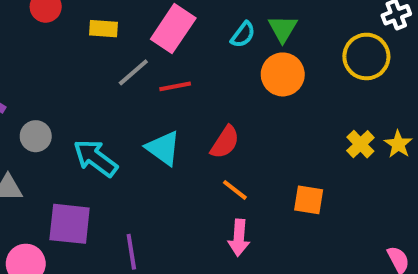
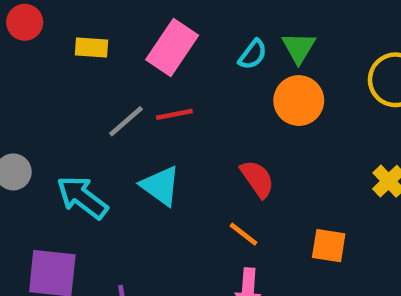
gray line: (133, 72) -> (126, 121), moved
red semicircle: (225, 142) -> (257, 179), moved, turned -68

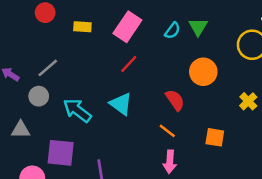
orange circle: (299, 101) -> (203, 72), moved
red line: (174, 114) -> (129, 64), turned -36
gray line: (126, 121) -> (48, 68), moved

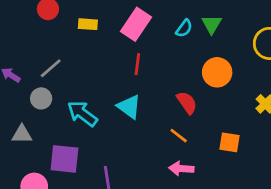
red line: (129, 64) -> (137, 64), turned -36
pink arrow: (170, 162) -> (181, 169), turned 90

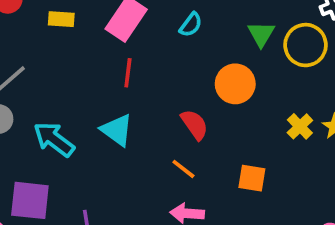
green triangle: (212, 24) -> (261, 34), moved

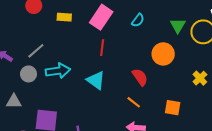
cyan arrow: (54, 139) -> (58, 71), moved, turned 135

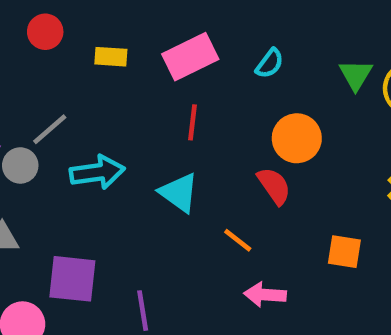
pink rectangle: (101, 17) -> (190, 57), turned 30
orange circle: (163, 54) -> (297, 138), moved
gray circle: (28, 74) -> (20, 165), moved
orange line: (134, 102) -> (238, 240), moved

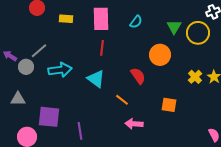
pink rectangle: (190, 57) -> (101, 19), turned -65
orange circle: (297, 138) -> (160, 55), moved

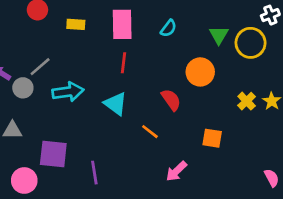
pink arrow: (134, 124) -> (176, 171), moved, turned -48

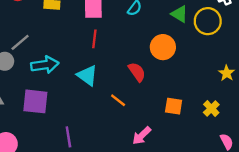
green triangle: (219, 35) -> (179, 14), turned -30
yellow cross: (247, 101) -> (211, 109), moved
purple square: (53, 154) -> (35, 101), moved

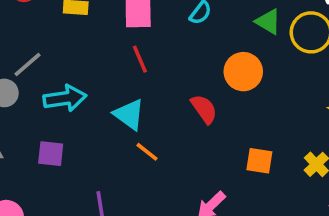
red line: (94, 39) -> (140, 59), turned -30
orange line: (118, 100) -> (147, 152), moved
purple square: (35, 101) -> (51, 154), size x0.7

